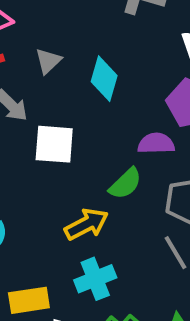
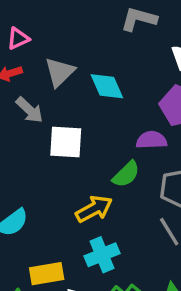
gray triangle: (48, 61) -> (60, 72), size x1.4
cyan diamond: (104, 79) -> (107, 86), turned -39

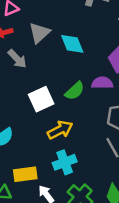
white square: (66, 142) -> (41, 99), moved, turned -30
green semicircle: (126, 174) -> (75, 91), moved

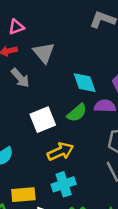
gray triangle: (39, 33) -> (44, 53), turned -30
cyan diamond: (72, 44) -> (85, 83), moved

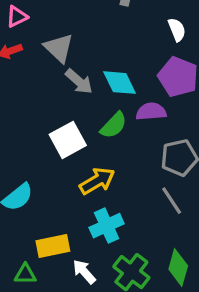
gray arrow: (20, 78) -> (79, 81), moved

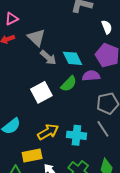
yellow arrow: (97, 181) -> (48, 132), moved
cyan cross: (107, 226) -> (76, 135), moved, turned 30

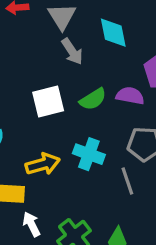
cyan diamond: (72, 58) -> (113, 33), moved
cyan cross: (76, 135) -> (89, 154), moved

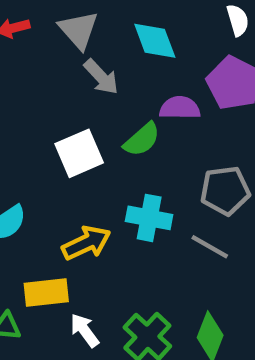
purple semicircle: (130, 96) -> (180, 108), moved
gray line: (127, 181) -> (210, 247), turned -32

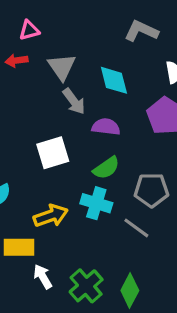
purple semicircle: (180, 108) -> (106, 127), moved
green semicircle: (142, 139) -> (106, 168), moved

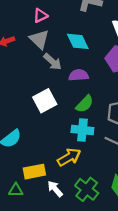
pink triangle: (29, 30) -> (40, 16), moved
yellow arrow: (51, 216) -> (69, 157), moved

